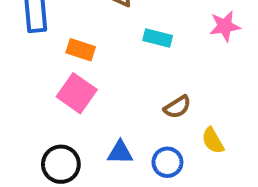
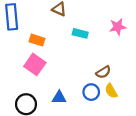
brown semicircle: (177, 107) -> (103, 72), moved
blue circle: (167, 162) -> (91, 92), moved

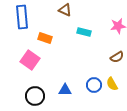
pink square: (35, 64) -> (30, 60), moved
brown semicircle: (103, 72) -> (117, 57), moved

